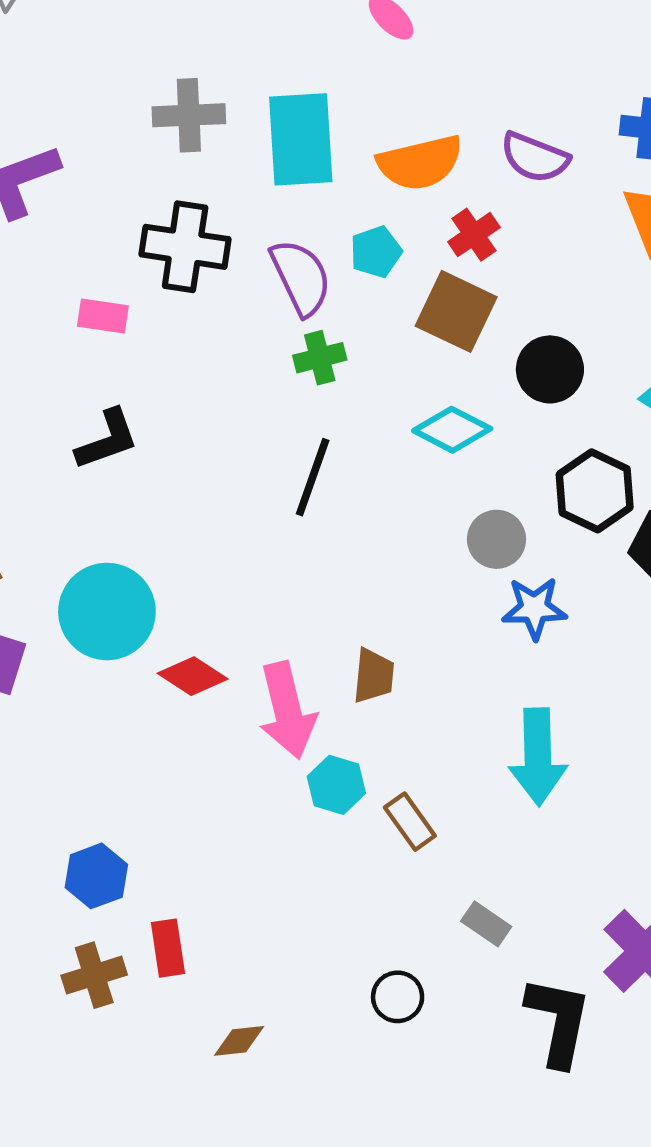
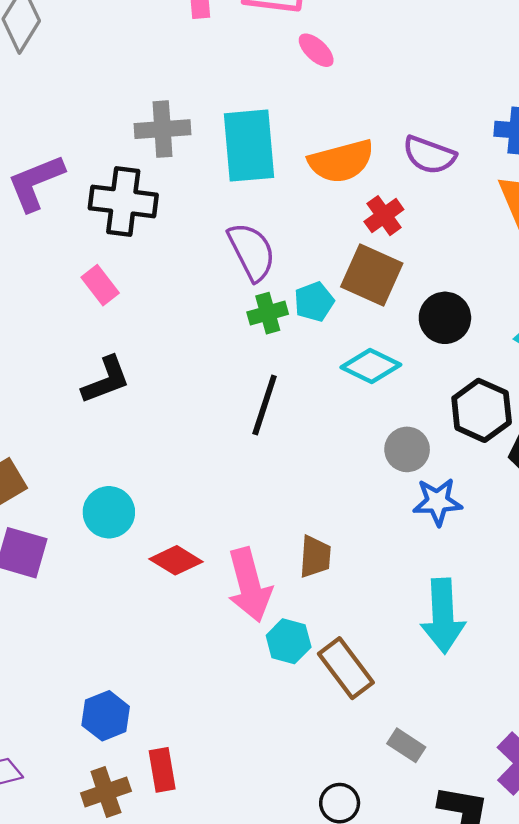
black cross: (185, 247) -> (123, 201), moved
cyan pentagon: (376, 252) -> (314, 302), moved
pink rectangle: (103, 316) -> (100, 285), turned 45
cyan circle: (107, 612) -> (109, 512), size x0.7
brown rectangle: (410, 822) -> (346, 668), size x1.4

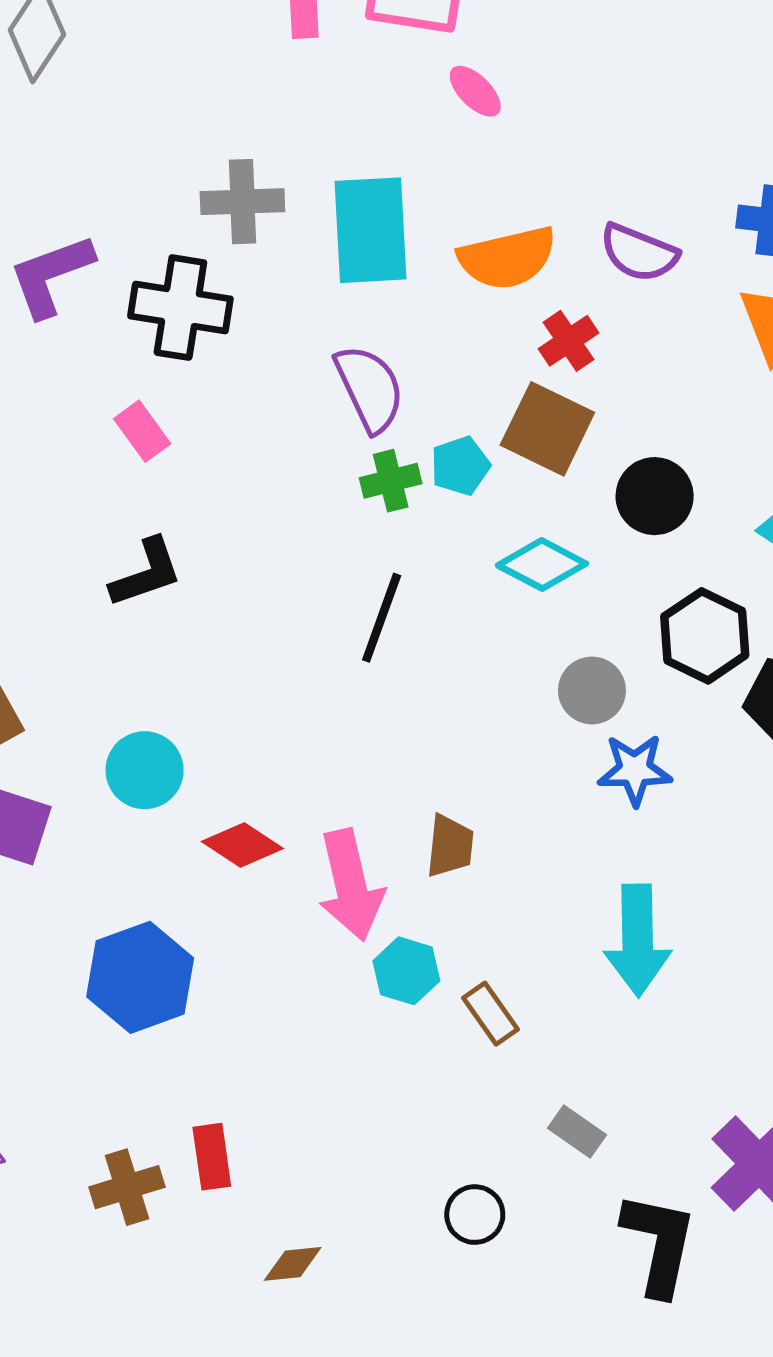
brown rectangle: (346, 668) -> (490, 1014), size x0.7
blue hexagon: (106, 716) -> (140, 977), moved, size x1.5

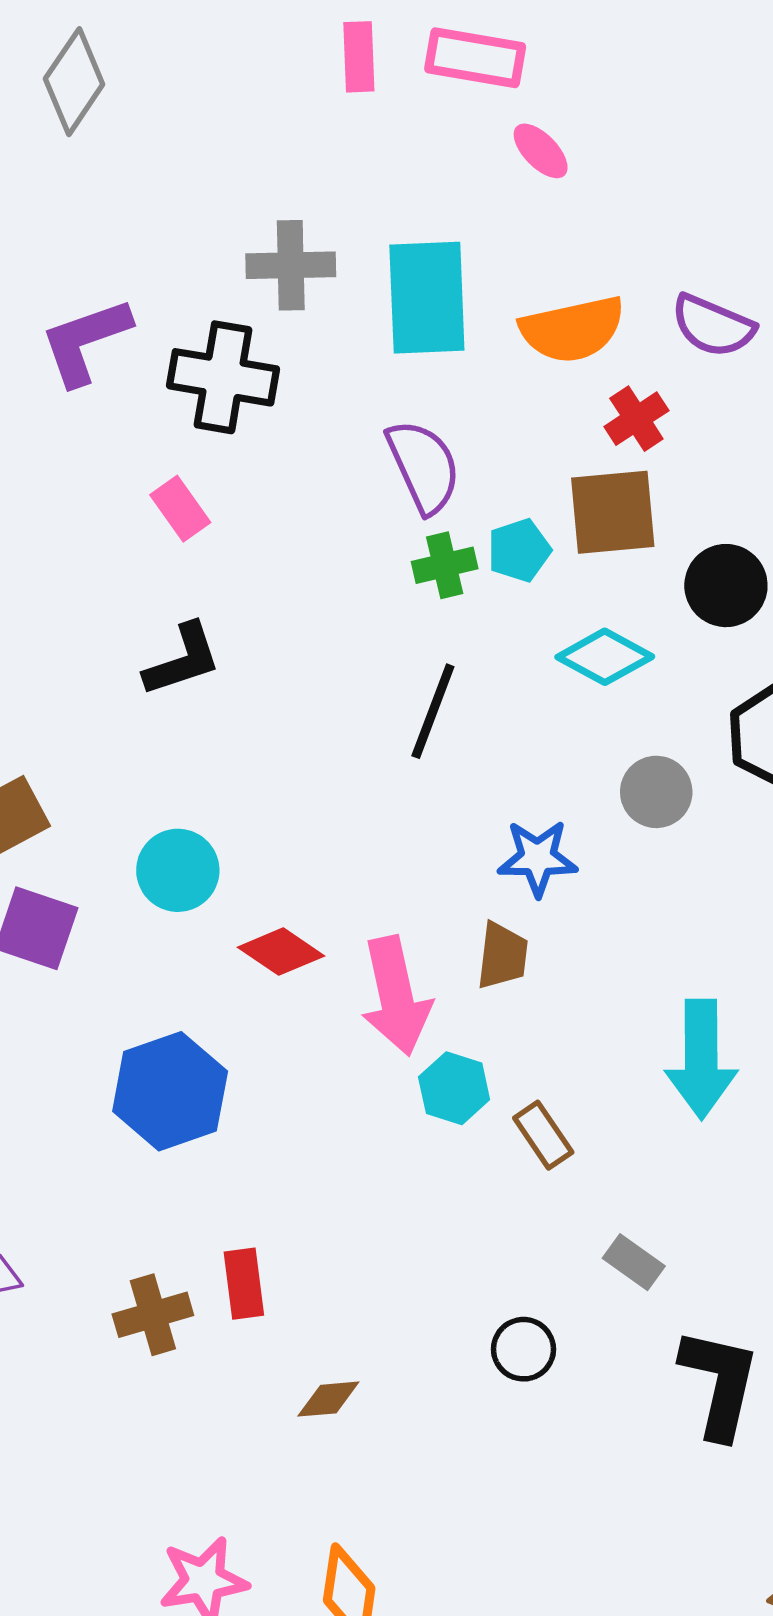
brown square: (547, 429) -> (613, 512), turned -32
blue star: (635, 770) -> (538, 858), moved

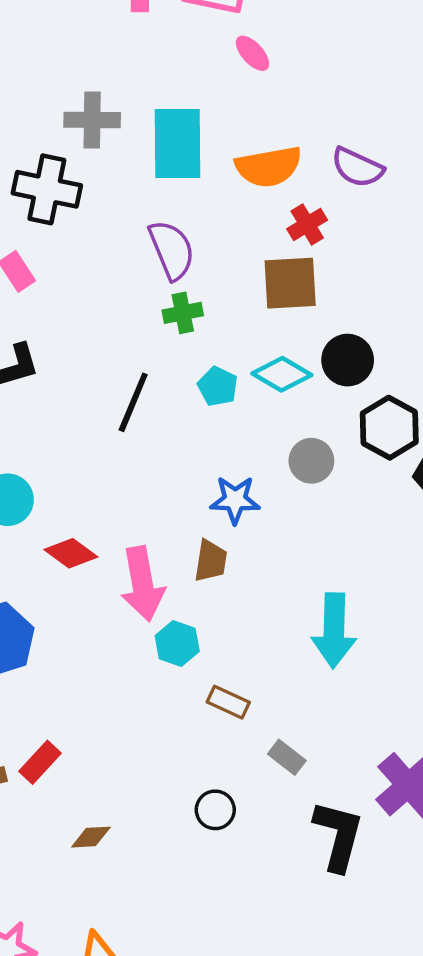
cyan pentagon: (519, 550) -> (218, 386), moved, turned -30
black circle: (726, 586) -> (348, 360), moved
black line: (433, 711) -> (133, 402), moved
brown rectangle: (543, 1135) -> (228, 702), moved, turned -33
red rectangle: (244, 1284) -> (40, 762), turned 48

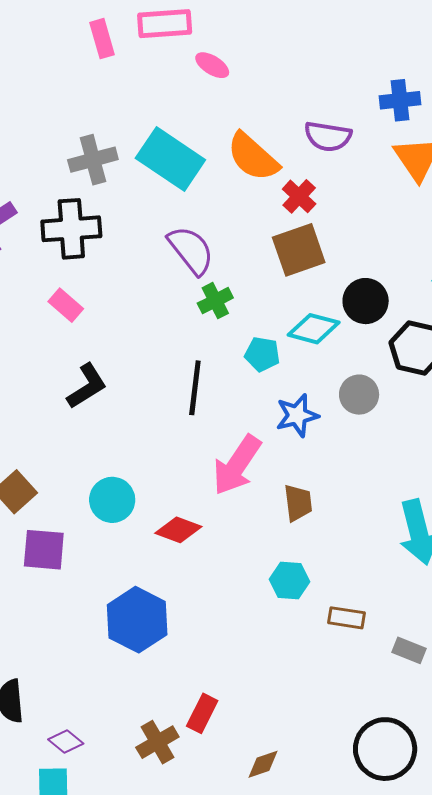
cyan rectangle: (177, 143) -> (170, 159), turned -40
orange semicircle: (269, 167) -> (253, 157), turned 68
blue star: (235, 500) -> (297, 415), moved
pink arrow: (142, 584) -> (237, 465), moved, turned 60
black circle: (215, 810) -> (385, 749), moved, size x1.8

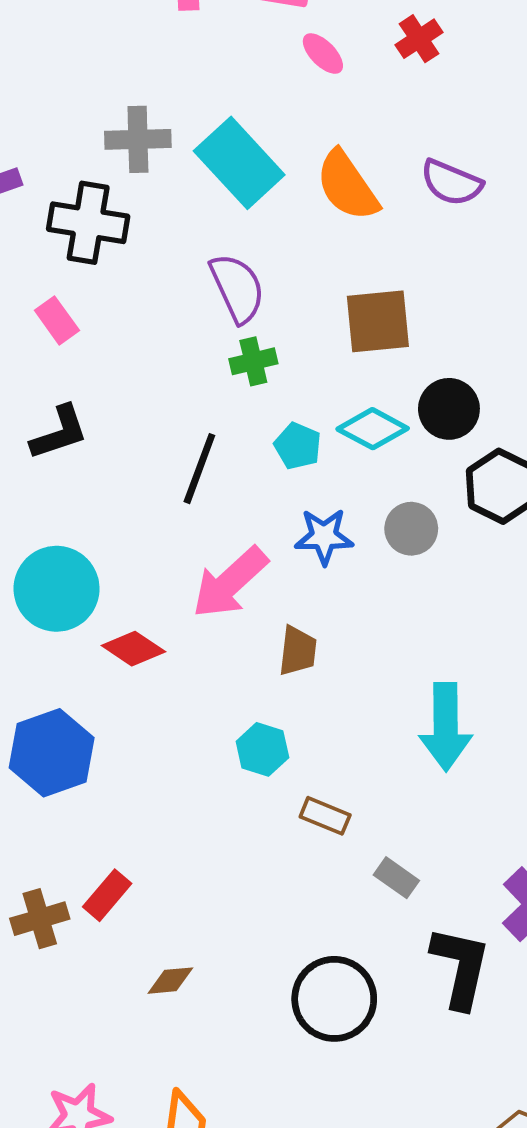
red cross: (299, 196) -> (419, 39), moved
cyan circle: (112, 500) -> (57, 589), size x1.4

